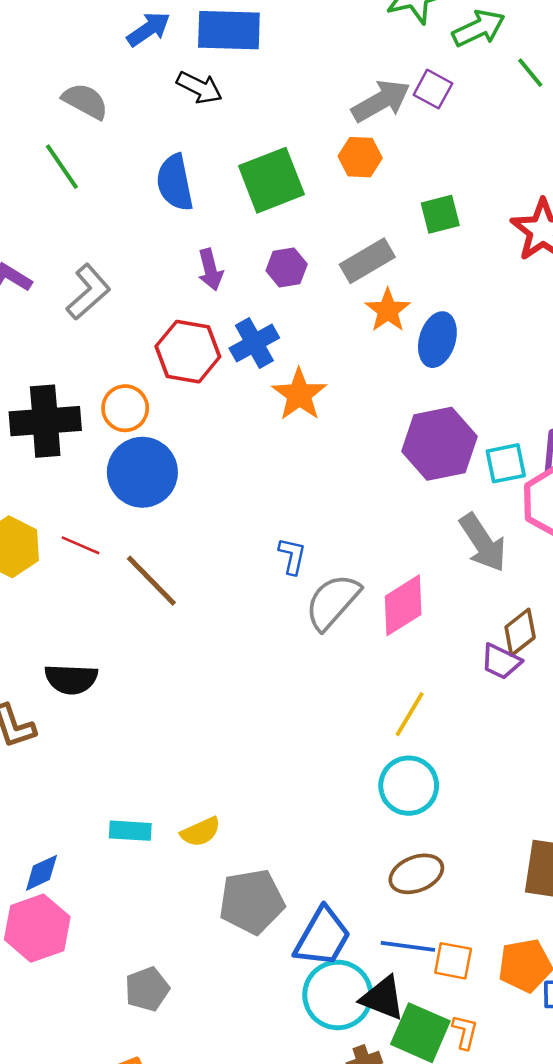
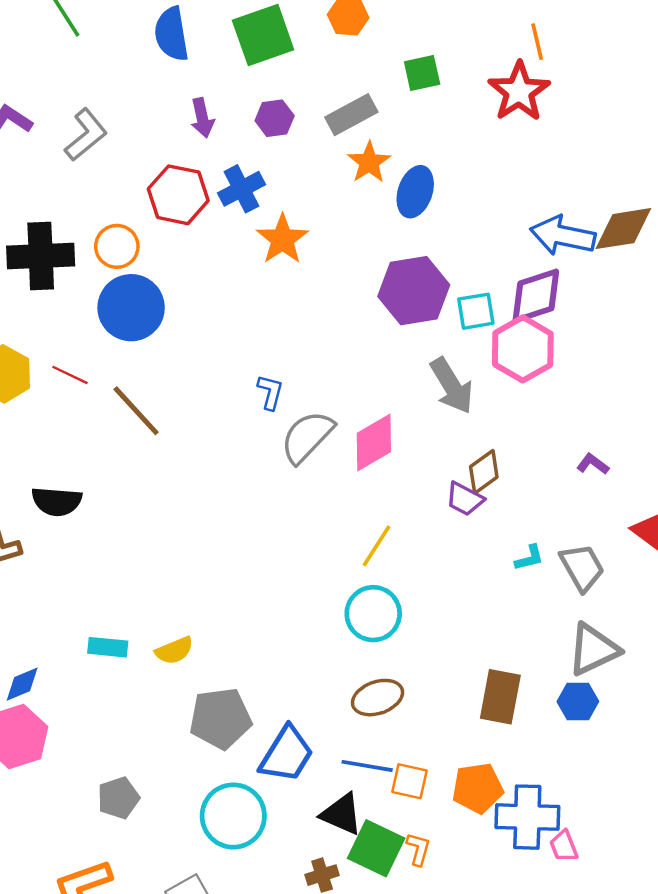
cyan circle: (338, 995) -> (233, 816), moved

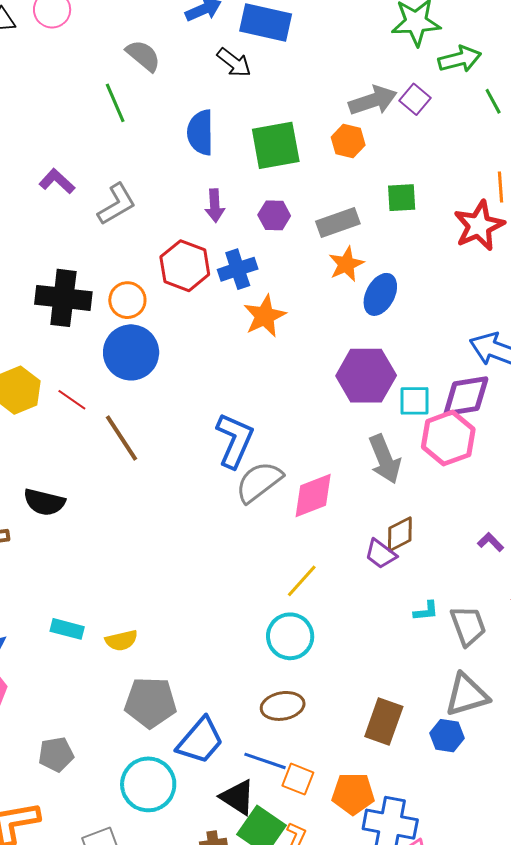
blue L-shape: (270, 392) -> (235, 440), size x1.8

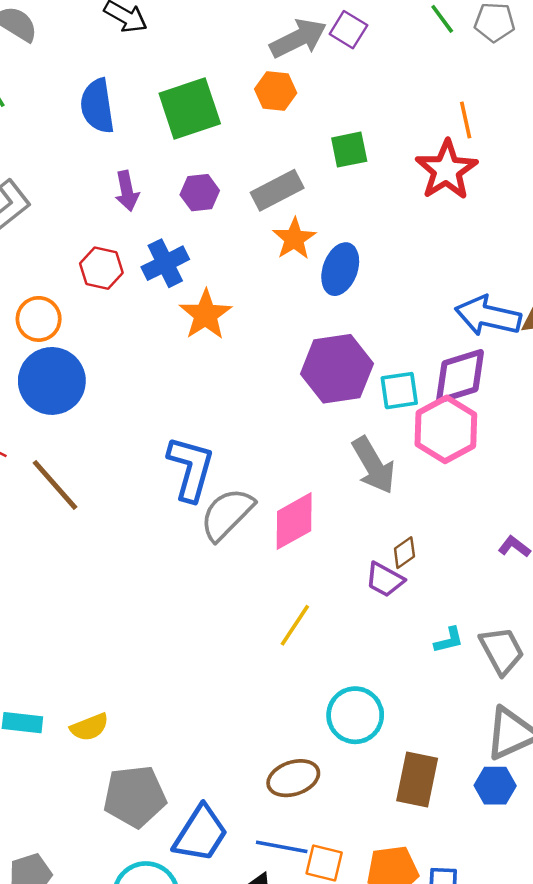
red hexagon: (185, 266) -> (101, 268), size x0.7
brown diamond: (400, 534) -> (404, 553), size x0.7
cyan circle: (290, 636) -> (355, 715), moved

